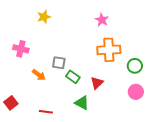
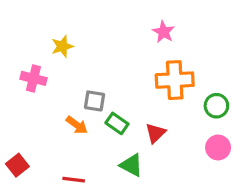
yellow star: (44, 17) -> (62, 46), moved
orange arrow: (39, 75) -> (77, 125), moved

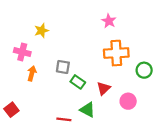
orange arrow: (77, 125) -> (32, 73), moved, turned -112
pink circle: (218, 147) -> (128, 101), moved
red line: (74, 180) -> (64, 119), moved

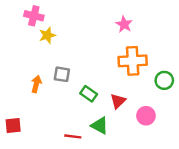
pink cross: (22, 52) -> (34, 16), moved
gray square: (63, 67) -> (62, 74), moved
red square: (11, 110) -> (13, 125), turned 32

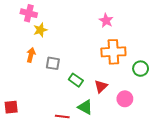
orange arrow: (36, 84) -> (31, 55), moved

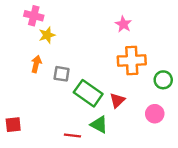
green rectangle: (76, 80) -> (88, 93), size x1.6
pink circle: (125, 99) -> (155, 114), moved

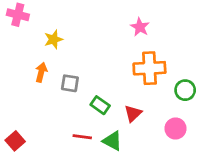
pink cross: (34, 16) -> (18, 15), moved
green rectangle: (88, 93) -> (100, 105), size x0.6
red square: (13, 125) -> (15, 141), turned -35
red line: (72, 135) -> (82, 137), moved

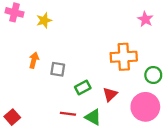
pink star: (140, 27) -> (145, 19), moved
yellow star: (53, 39) -> (44, 20), moved
green rectangle: (100, 105) -> (83, 88), turned -63
pink circle: (176, 129) -> (145, 107), size x1.6

